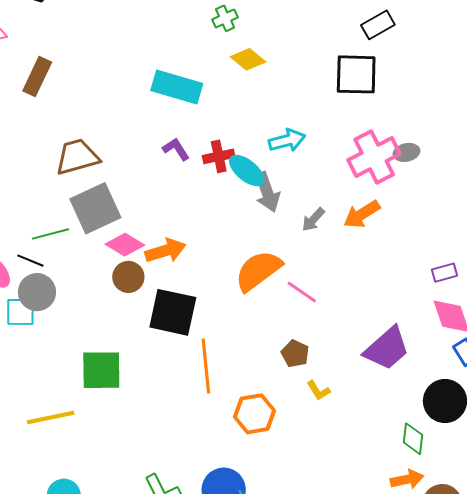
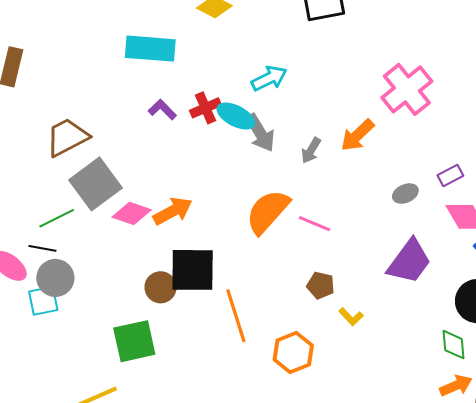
gray ellipse: (406, 152) -> (405, 194), moved
pink cross: (374, 157) -> (407, 89), moved
brown circle: (128, 277) -> (161, 287), moved

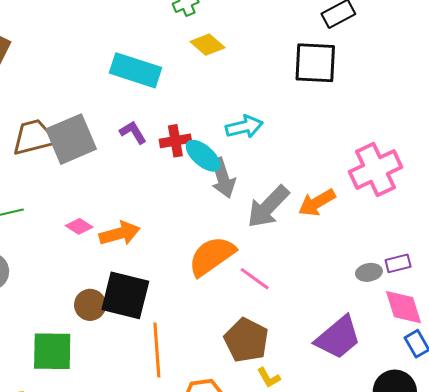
gray arrow: (311, 150) -> (268, 207), size x1.8
gray square: (95, 184) -> (71, 139), moved
gray ellipse: (405, 194) -> (369, 272), moved
pink diamond: (132, 213) -> (79, 226), size x0.7
brown pentagon: (321, 285) -> (246, 340), size x1.6

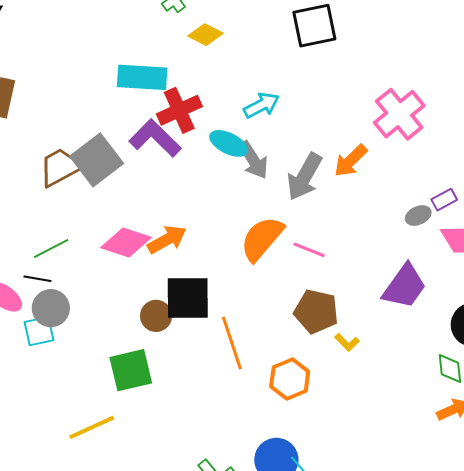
purple L-shape: (133, 132) -> (155, 138), size x1.8
red cross: (175, 141) -> (179, 110), moved, size x1.4
pink diamond: (79, 226) -> (126, 242), size x1.8

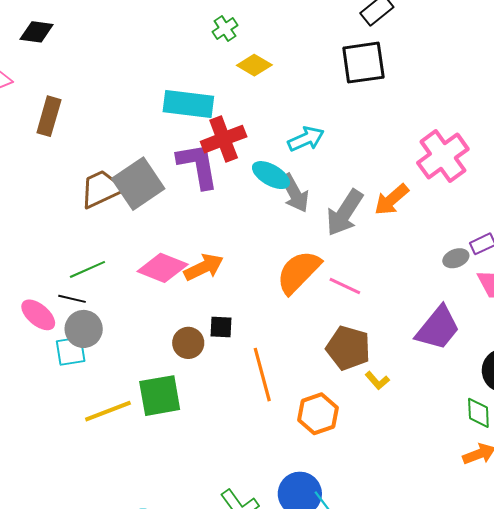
purple L-shape: (155, 138) -> (198, 165), turned 32
black square: (188, 298) -> (221, 327), size x0.5
yellow line: (92, 427) -> (108, 411), moved

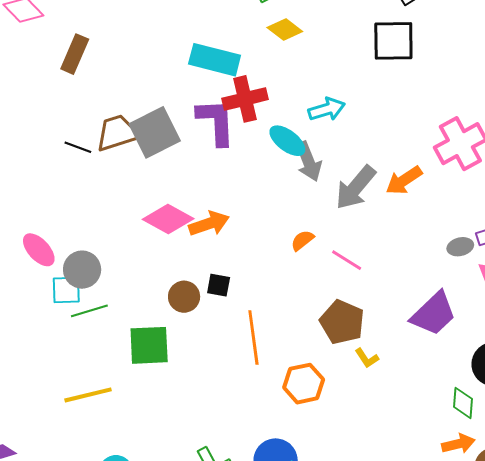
green line: (87, 269) -> (89, 311), moved
orange semicircle: (298, 272) -> (302, 240), size x0.5
black line: (72, 299) -> (78, 147), moved
yellow line: (108, 411) -> (88, 395), moved

